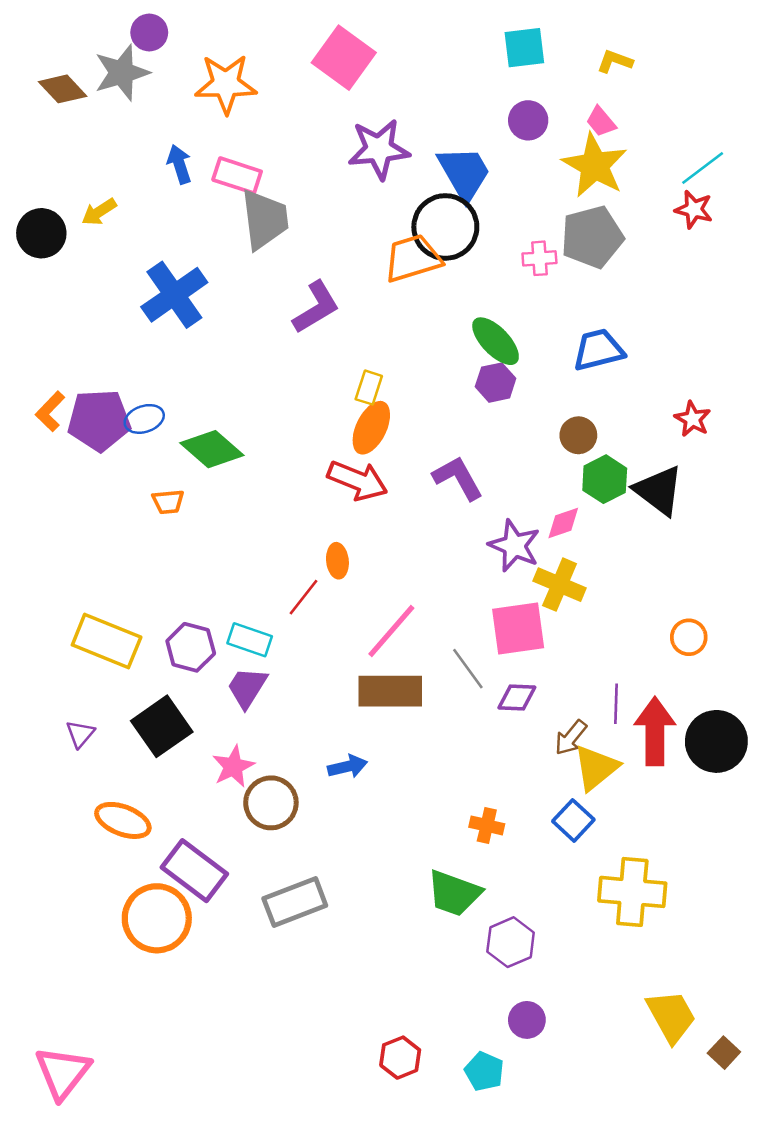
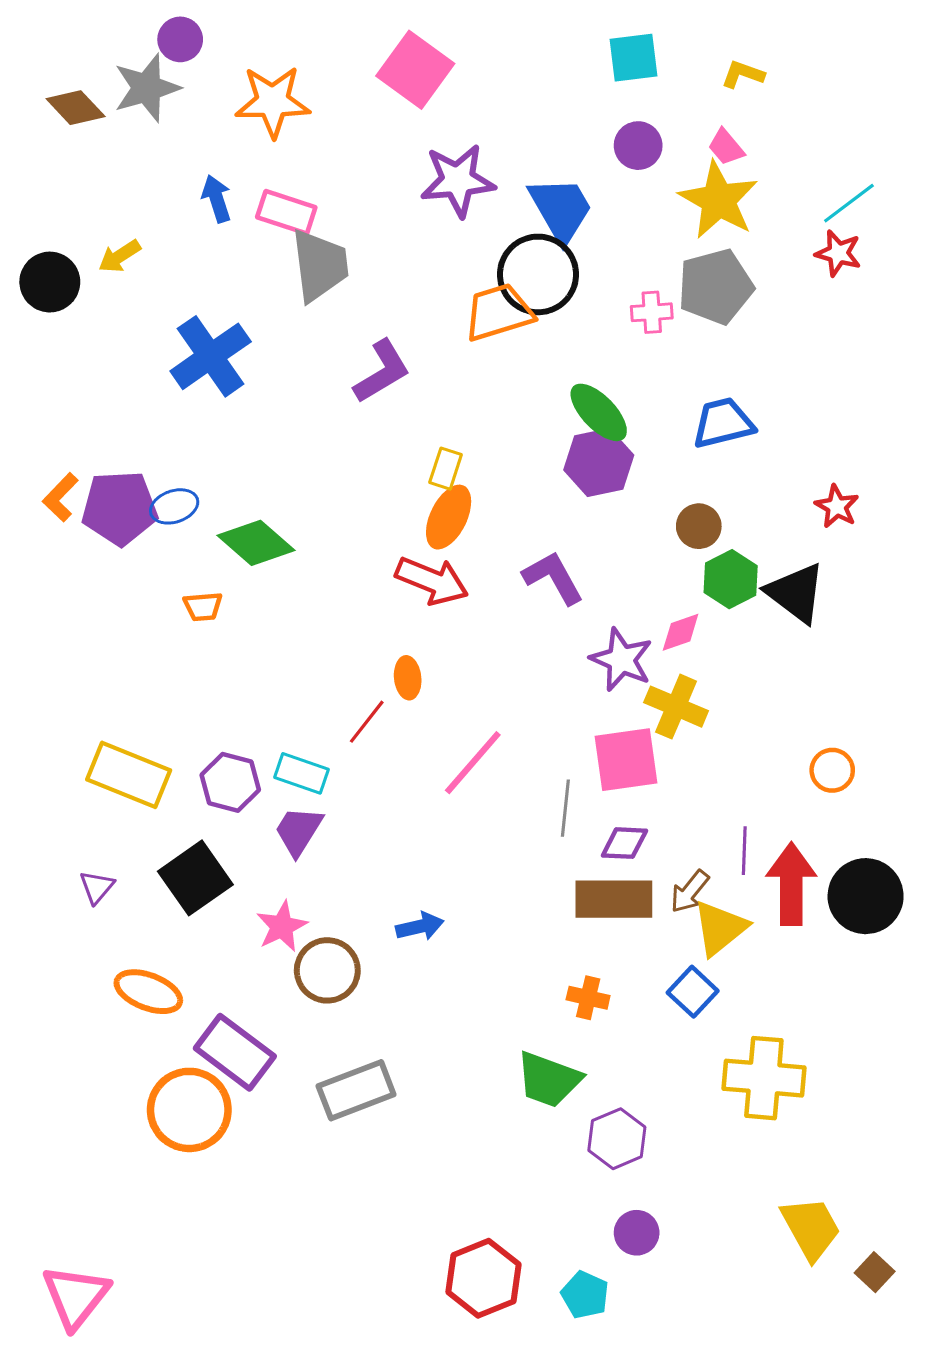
purple hexagon: (496, 383) -> (599, 462), size x1.4
gray line: (468, 669) -> (565, 808), turned 42
brown rectangle: (390, 691) -> (614, 899), moved
red hexagon: (400, 1058) -> (483, 1278), size x1.5

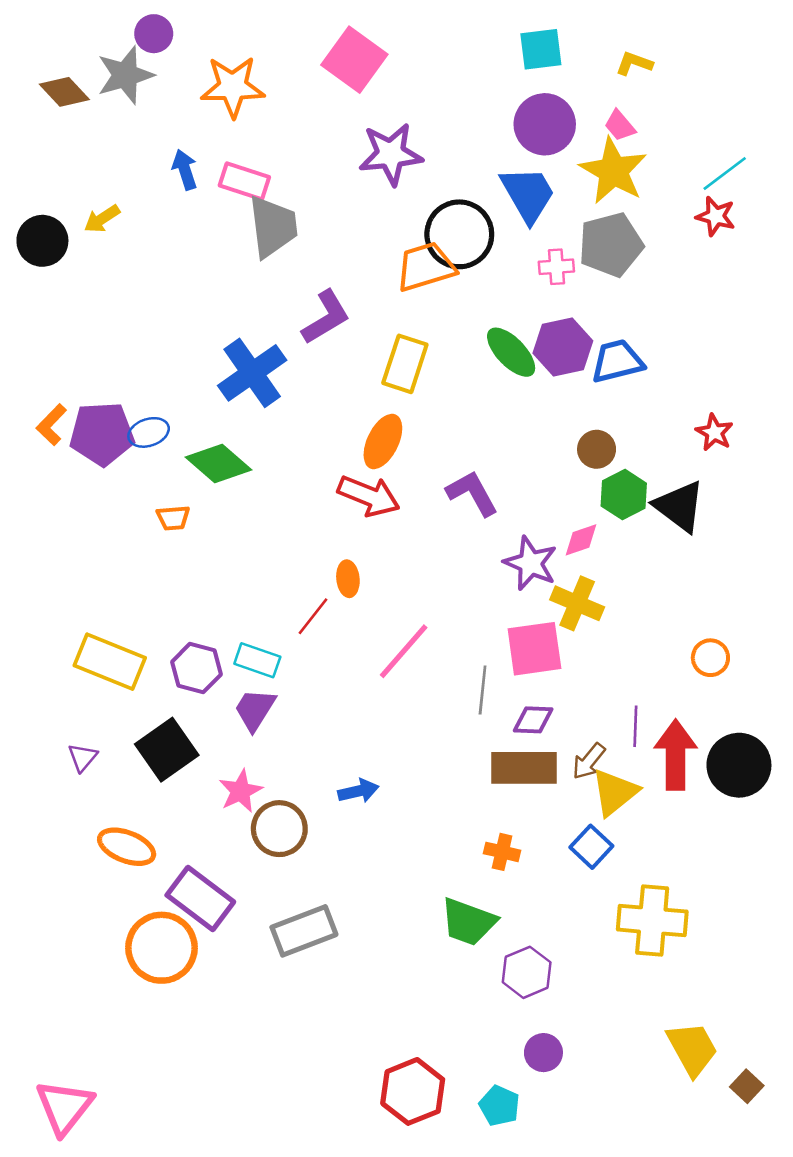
purple circle: (638, 146) -> (545, 124), size x1.5
blue trapezoid: (561, 209) -> (528, 194), moved
blue cross: (211, 356) -> (252, 373), moved
purple hexagon: (599, 462) -> (563, 347), moved
yellow rectangle: (446, 469) -> (405, 364), moved, size x1.6

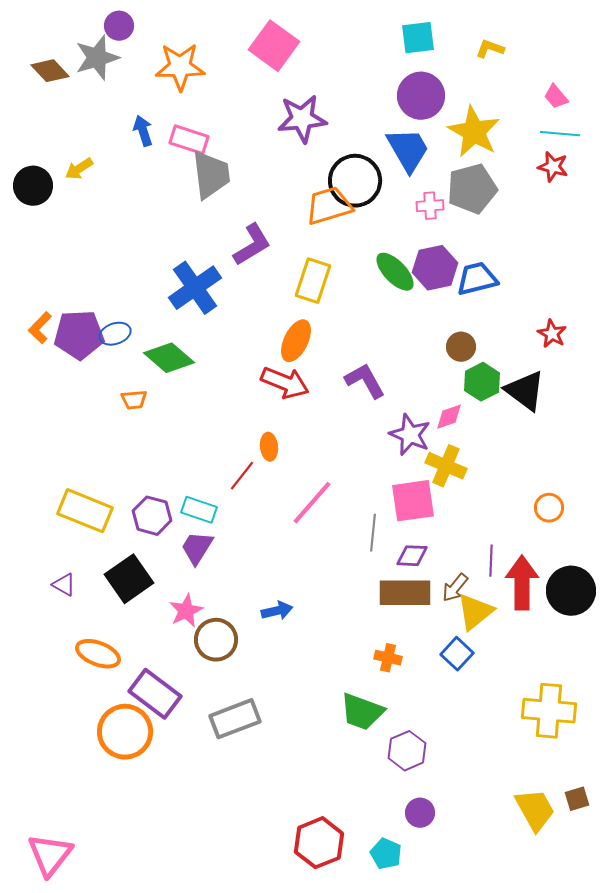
pink trapezoid: (620, 126) -> (556, 97), moved
cyan line: (725, 173) -> (560, 134), turned 42
purple triangle: (83, 757) -> (64, 585), turned -40
yellow cross: (652, 921) -> (549, 711), moved
brown square: (747, 1086) -> (577, 799), moved, turned 30

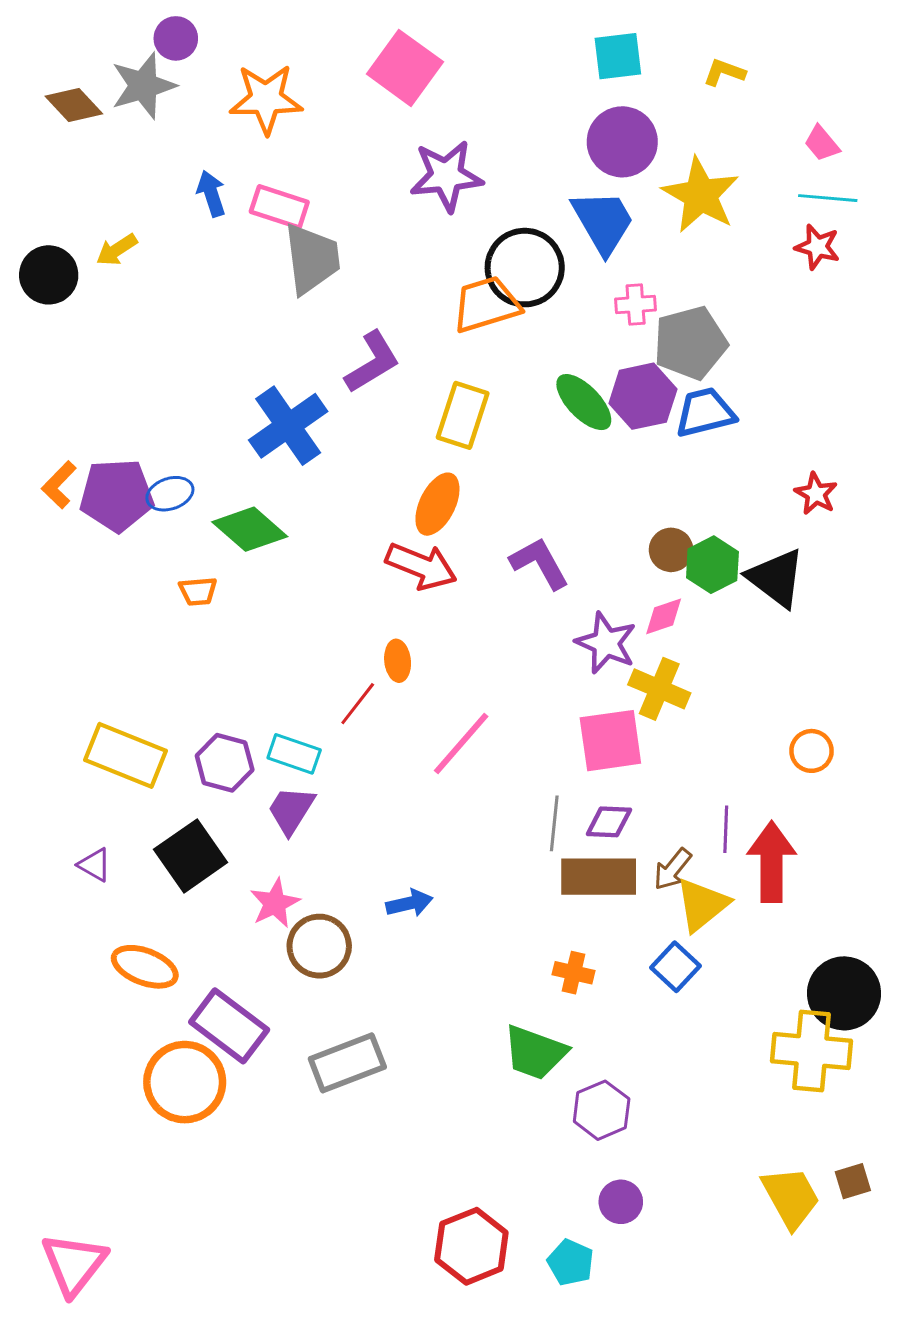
gray pentagon: (472, 189) -> (690, 343), moved
brown circle: (461, 347) -> (671, 550), moved
gray line: (373, 533) -> (554, 823), moved
black circle: (571, 591) -> (844, 993), moved

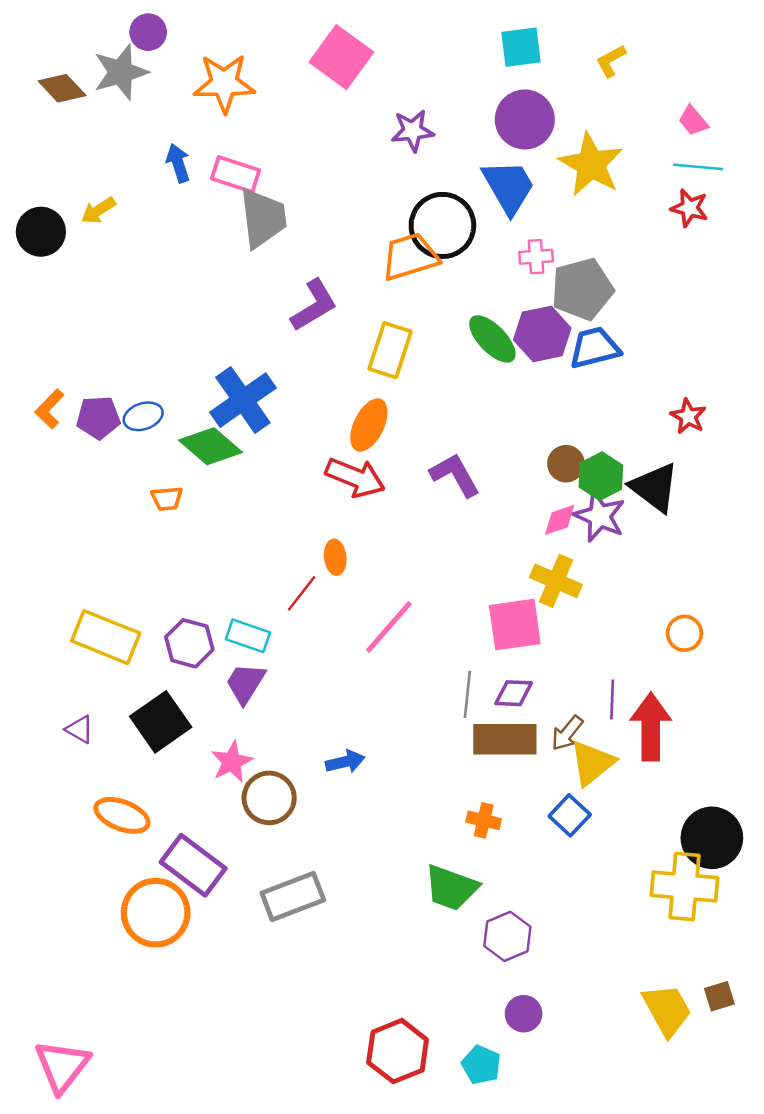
yellow L-shape: (724, 72) -> (611, 61), turned -48
purple star: (446, 176) -> (413, 131), moved, size x0.7
blue cross: (288, 426) -> (243, 400), moved
purple pentagon: (117, 495) -> (98, 418), size x0.7
purple star: (606, 643) -> (600, 516), moved

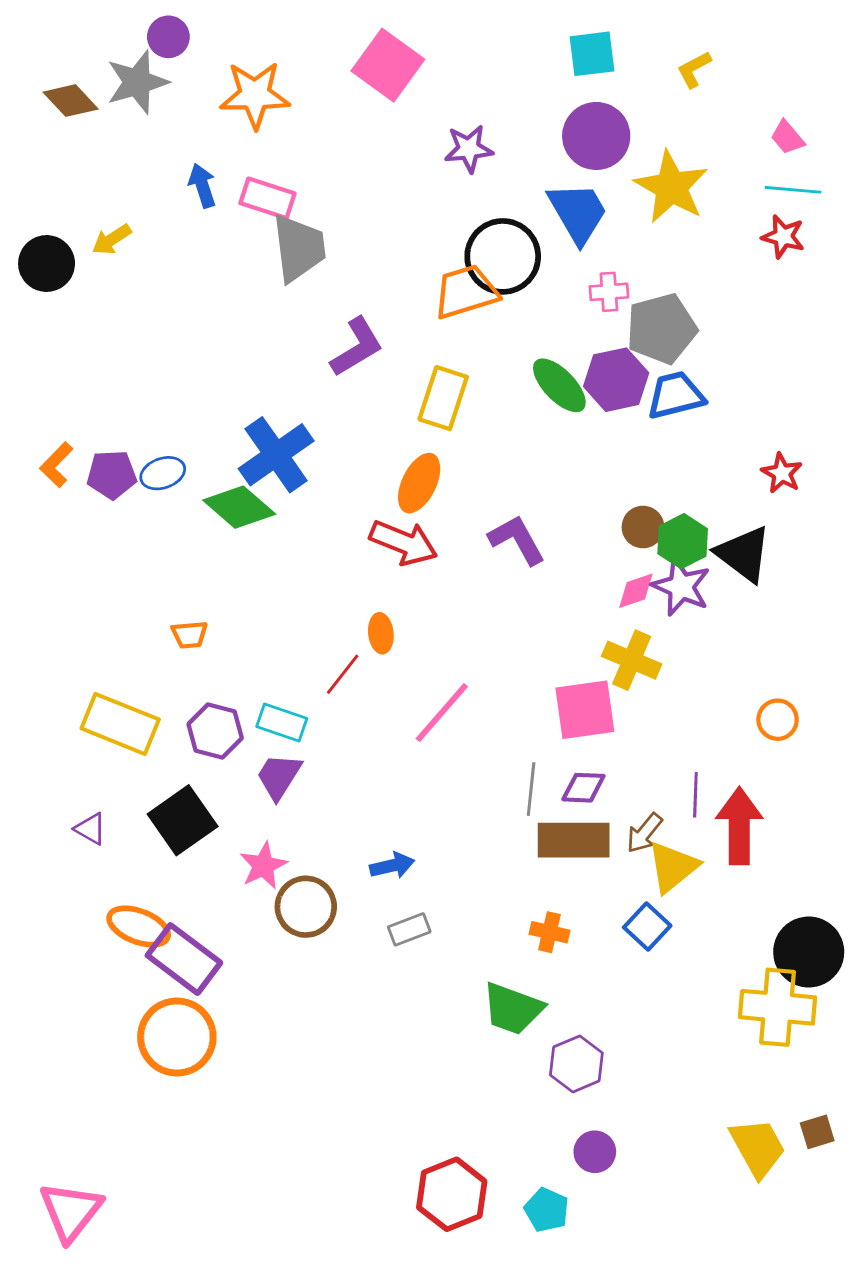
orange trapezoid: (167, 499) -> (190, 635), moved
purple rectangle: (193, 865) -> (184, 959), moved
gray rectangle: (293, 896) -> (409, 929), moved, size x0.6

